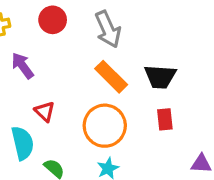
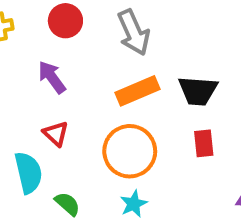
purple arrow: (23, 66) -> (52, 77), moved
orange rectangle: (111, 77) -> (138, 91), turned -68

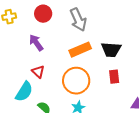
cyan semicircle: (28, 173) -> (24, 92), turned 45

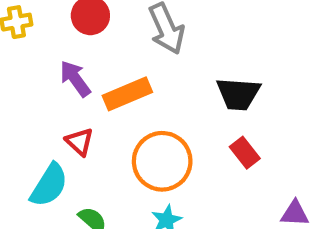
orange rectangle: (80, 50) -> (127, 94), moved
red rectangle: (114, 77) -> (245, 153), turned -32

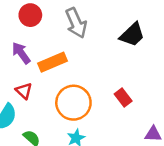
black trapezoid: (238, 94) -> (132, 35), moved, turned -48

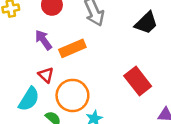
red rectangle: (123, 97) -> (138, 81), size x1.6
orange circle: (73, 103) -> (72, 95), moved

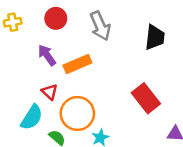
black trapezoid: (146, 23) -> (155, 37), turned -40

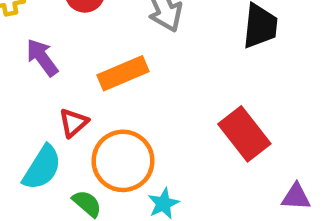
purple arrow: (47, 55) -> (42, 57), moved
red triangle: (49, 92) -> (74, 123), turned 36

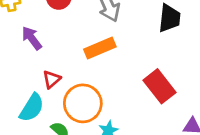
orange rectangle: (123, 73) -> (100, 48), moved

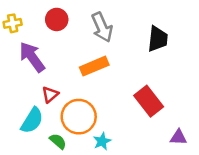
purple arrow: (32, 38) -> (32, 57), size x1.4

